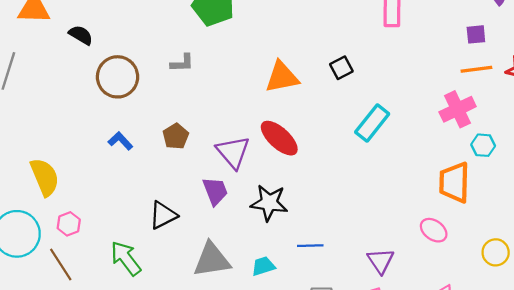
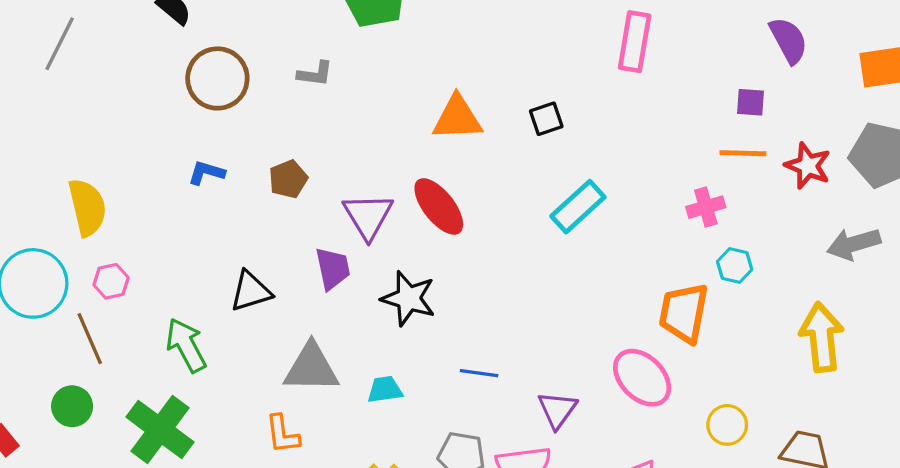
pink cross: (458, 109) -> (706, 207), size x0.7
blue L-shape: (120, 141) -> (206, 173), turned -40
pink ellipse: (434, 230) -> (642, 378), size x1.5
blue line: (310, 246) -> (479, 373), moved

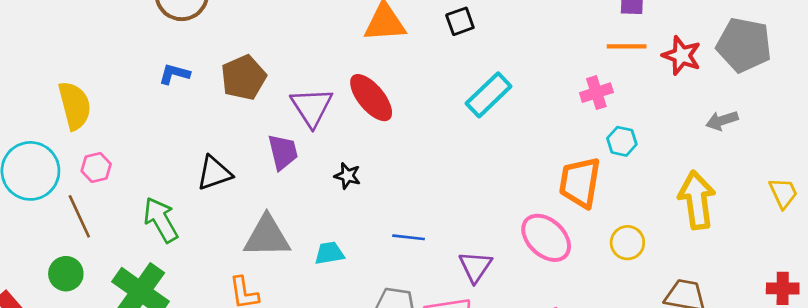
brown pentagon: (288, 179) -> (243, 78), size x1.4
gray arrow: (854, 244) -> (722, 121), size x0.7
black star: (409, 298) -> (347, 176), size x0.6
yellow circle: (727, 425) -> (627, 243), moved

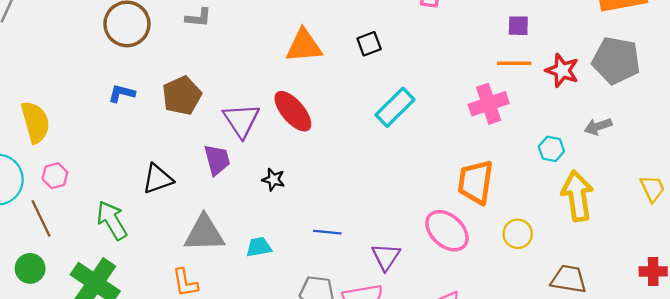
pink cross: (596, 93) -> (489, 104), size x1.4
cyan hexagon: (622, 141) -> (551, 149), moved

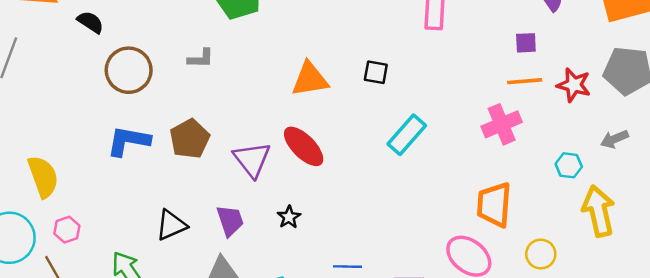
black square: (369, 44) -> (376, 72), turned 35
blue L-shape: (122, 93) -> (128, 141), size x1.6
purple trapezoid: (217, 160) -> (230, 221), moved
black star: (273, 180) -> (289, 217), turned 30

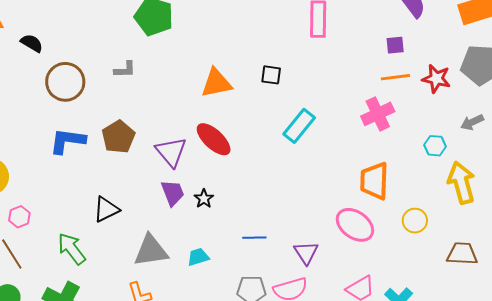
purple trapezoid: (230, 221) -> (173, 193), moved

